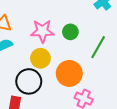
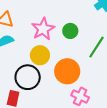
pink star: (42, 31) -> (43, 29), turned -30

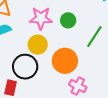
pink star: (43, 29) -> (41, 18), turned 30

